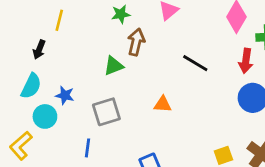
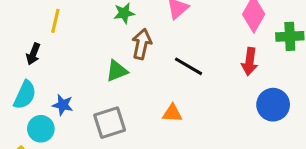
red arrow: (246, 61) -> (250, 61), moved
black line: (195, 63) -> (189, 66), moved

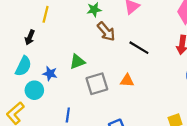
brown arrow: (142, 44) -> (106, 31), turned 126
green triangle: (117, 71) -> (77, 62), moved
gray square: (110, 123) -> (97, 84), moved

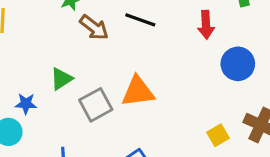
black line: (139, 48) -> (140, 20), moved
orange triangle: (127, 81) -> (138, 91), size x1.6

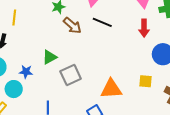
orange triangle: (138, 91) -> (111, 89), moved
yellow square: (218, 135) -> (146, 81), moved, turned 32

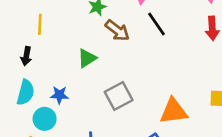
black line: (102, 22) -> (157, 24), turned 36
green triangle: (50, 57) -> (87, 58), moved

